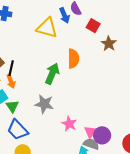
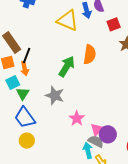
red square: (93, 26) -> (114, 24), turned 32

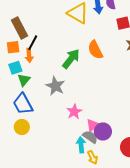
orange semicircle: (90, 54) -> (95, 50), turned 138

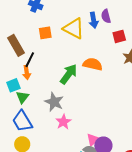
orange square: (13, 47) -> (45, 33), moved
orange semicircle: (95, 50) -> (93, 64), turned 132
pink star: (74, 112) -> (63, 122), moved

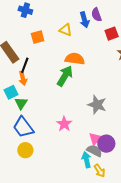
yellow triangle: (74, 28) -> (66, 30), size x0.6
orange semicircle: (93, 64) -> (75, 59), moved
gray star: (54, 102) -> (97, 105), moved

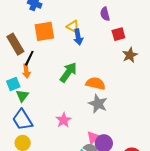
blue arrow: (84, 20) -> (78, 37), moved
orange square: (38, 37) -> (44, 31), size x1.5
orange semicircle: (75, 59) -> (96, 83), moved

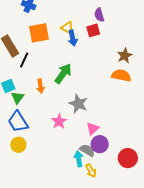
red square: (118, 34) -> (93, 30), moved
orange arrow: (26, 71) -> (40, 86), moved
orange semicircle: (96, 83) -> (121, 75), moved
gray star: (98, 104) -> (78, 104), moved
pink triangle: (93, 137) -> (93, 129), moved

